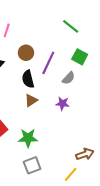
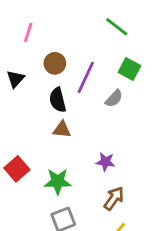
brown triangle: (31, 100) -> (62, 129), turned 40
purple star: (62, 103) -> (105, 162), moved
brown arrow: (85, 154) -> (114, 198), moved, turned -36

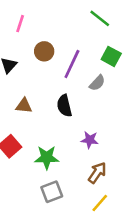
black semicircle: (58, 100) -> (64, 106), moved
brown triangle: (62, 129) -> (24, 106), moved

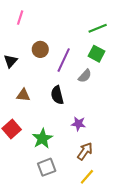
green line: (100, 18) -> (98, 28), moved, turned -60
pink line: (20, 24) -> (20, 18), moved
green star: (47, 158) -> (42, 139), turned -30

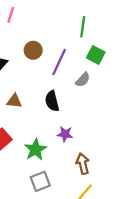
green line: (98, 28) -> (83, 27), moved, turned -60
purple star: (78, 124) -> (65, 134), moved
brown arrow: (85, 151) -> (83, 164), turned -48

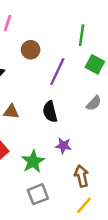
brown circle: (33, 50) -> (31, 50), moved
gray semicircle: (83, 80) -> (94, 103), moved

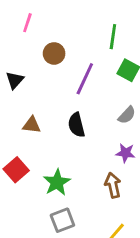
purple star: (63, 146) -> (125, 153), moved
brown arrow: (82, 176) -> (113, 185), moved

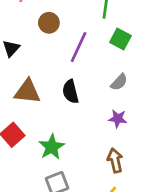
brown triangle: (32, 125) -> (27, 92), size x1.5
brown arrow: (113, 185) -> (115, 160), moved

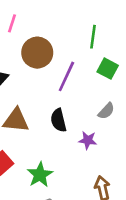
brown circle: (49, 23) -> (37, 53), size x1.5
purple star: (118, 119) -> (88, 140), moved

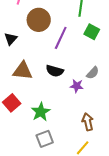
gray semicircle: (106, 111) -> (93, 73), moved
black semicircle: (58, 120) -> (55, 71), turned -60

